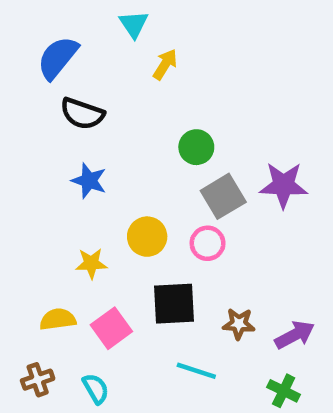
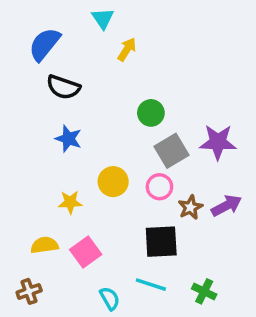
black square: (174, 304) -> (161, 242), moved
brown star: (239, 324) -> (190, 207), moved, turned -30
purple arrow: (295, 335) -> (226, 206), moved
cyan semicircle: (96, 389) -> (110, 298), moved
green cross: (284, 391) -> (204, 291), moved

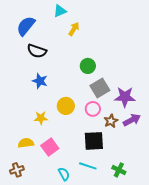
cyan triangle: (103, 18) -> (60, 11), turned 40
purple star: (218, 142) -> (125, 97), moved

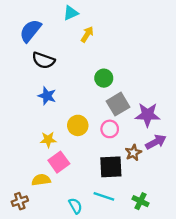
brown star: (111, 121) -> (133, 153), moved
yellow semicircle: (26, 143) -> (41, 180), moved
pink square: (50, 147) -> (59, 162), moved

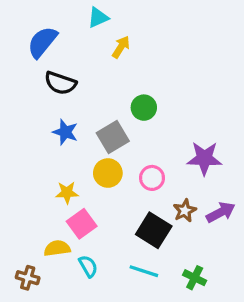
gray square: (118, 104) -> (113, 137), moved
purple arrow: (156, 142) -> (221, 212), moved
black square: (111, 167) -> (154, 230), turned 35
brown cross: (20, 201) -> (28, 278), turned 35
cyan semicircle: (75, 206) -> (88, 266), moved

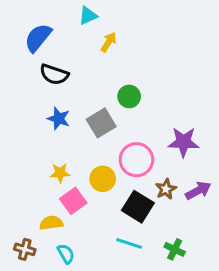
yellow circle: (108, 173) -> (103, 179), moved
pink circle: (152, 178) -> (136, 160), size x1.5
cyan semicircle: (88, 266) -> (66, 254), moved

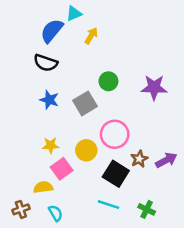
blue semicircle: (38, 38) -> (52, 31), moved
purple star: (183, 142) -> (154, 87), moved
brown cross: (25, 249) -> (21, 209), turned -35

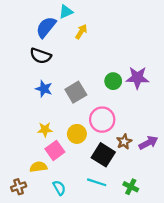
green circle: (108, 81) -> (113, 81), moved
cyan semicircle: (55, 213) -> (59, 188), moved

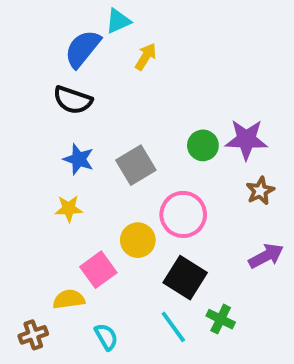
yellow star: (45, 129) -> (69, 209), moved
brown star: (124, 142) -> (260, 191), moved
cyan line: (97, 182) -> (173, 327), turned 36
green cross: (131, 187) -> (221, 319), moved

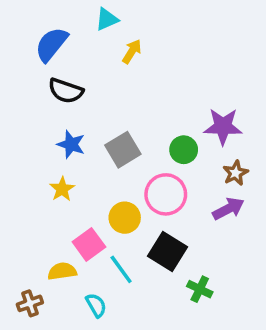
blue semicircle: (83, 49) -> (51, 44), moved
green circle: (203, 145) -> (184, 150), moved
yellow star: (69, 209) -> (62, 189), turned -30
purple arrow: (266, 256) -> (228, 209), moved
cyan line: (173, 327) -> (121, 269), moved

